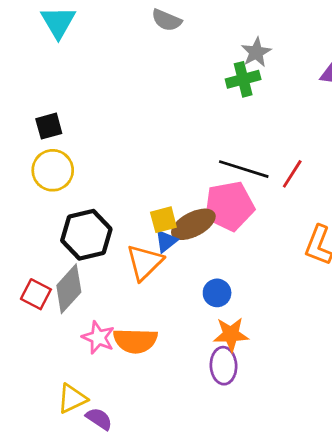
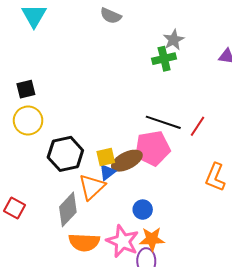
black hexagon: (86, 235) -> (65, 154), moved
gray diamond: (69, 289) -> (68, 209), moved
pink star: (98, 337) -> (123, 241), moved, size x1.4

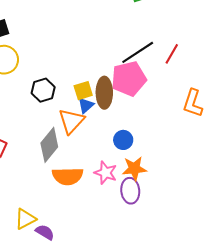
black line: (163, 122) -> (138, 52), turned -48
black hexagon: (65, 154) -> (43, 90), size x0.7
brown ellipse: (127, 161) -> (104, 93), turned -60
pink star: (123, 241) -> (106, 173), size x0.7

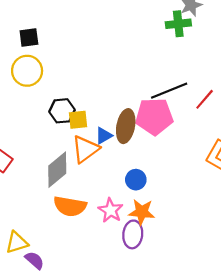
yellow square: (83, 91) -> (78, 120), moved

